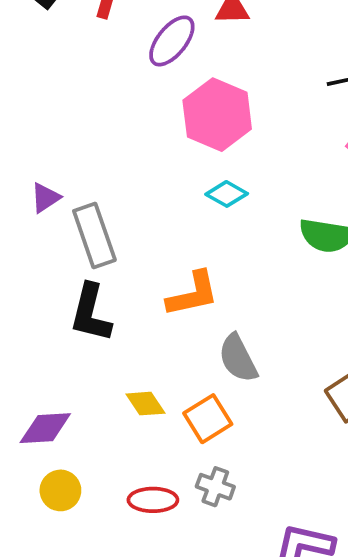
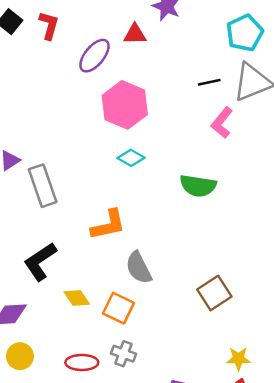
black L-shape: (91, 313) -> (40, 261), moved, turned 42
orange square: (208, 419) -> (118, 308), turned -32

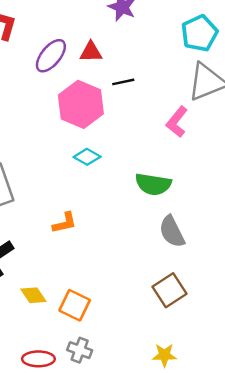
red triangle: (135, 34) -> (91, 52), moved
black line: (209, 82) -> (123, 82), moved
orange L-shape: (108, 225) -> (65, 223), size x0.7
gray semicircle: (139, 268) -> (172, 232), moved
yellow star: (238, 359) -> (164, 355), moved

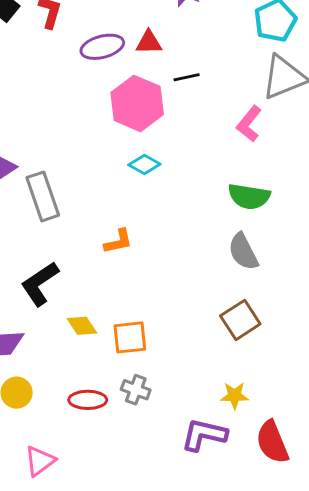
purple ellipse: (51, 56) -> (102, 47), turned 36
green semicircle: (153, 184) -> (249, 196), moved
orange square: (75, 305) -> (130, 337), turned -32

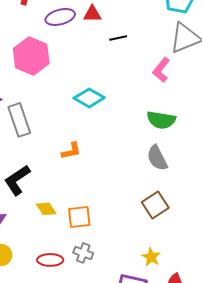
pink hexagon: (137, 103) -> (31, 56), moved
cyan diamond: (144, 164) -> (89, 98), size x1.4
yellow star: (235, 396) -> (151, 257), turned 30

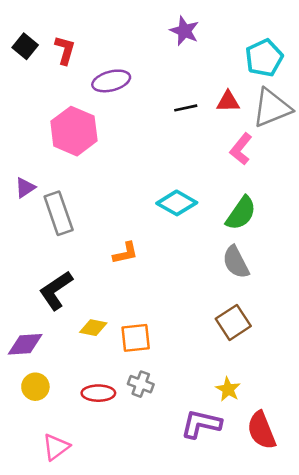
red triangle: (92, 14) -> (228, 101), moved
cyan diamond: (89, 98) -> (177, 203), moved
green semicircle: (161, 120) -> (241, 213), turned -64
yellow diamond: (46, 209) -> (93, 328), turned -45

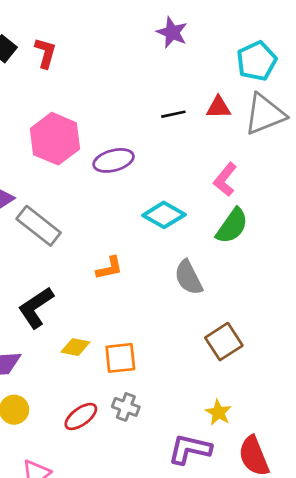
purple ellipse: (111, 81) -> (114, 160), moved
pink L-shape: (241, 149) -> (225, 180), moved
gray rectangle: (59, 213) -> (39, 226), turned -33
gray semicircle: (236, 262) -> (188, 278), moved
red ellipse: (98, 393) -> (81, 416), turned -36

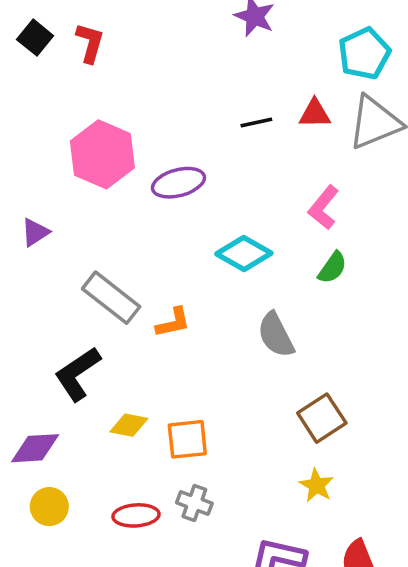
gray rectangle: (39, 226) -> (111, 298), moved
green semicircle: (232, 226) -> (332, 268), size x0.7
yellow star: (218, 412) -> (316, 485), moved
red ellipse: (81, 416) -> (136, 515), turned 32

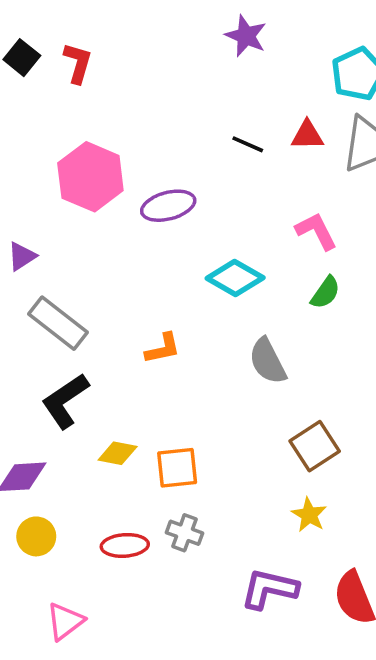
black line: (256, 123) -> (248, 144), turned 36
pink L-shape: (324, 207) -> (316, 231), turned 114
gray rectangle: (111, 298) -> (58, 323), moved

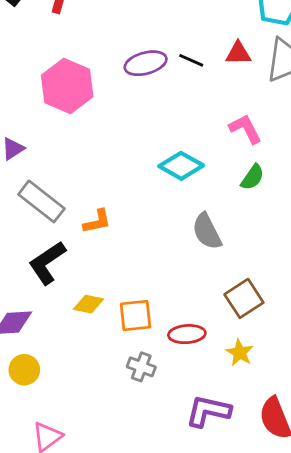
purple ellipse: (168, 206) -> (146, 63), moved
orange L-shape: (163, 348) -> (97, 221), moved
red ellipse: (125, 545) -> (187, 334), moved

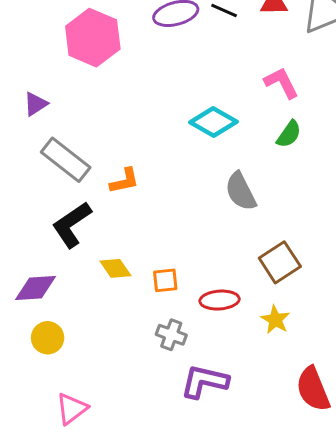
yellow diamond: (88, 304) -> (115, 268), turned 44
orange square: (136, 316) -> (165, 280), size x0.7
purple L-shape: (208, 411) -> (204, 382), moved

